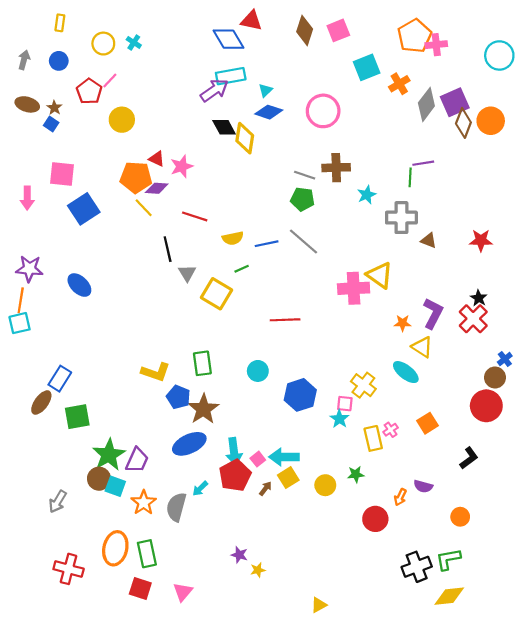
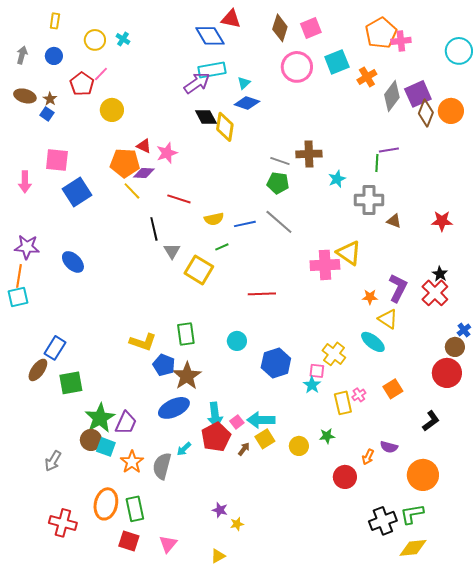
pink circle: (323, 111) -> (297, 67), moved
orange circle: (460, 517) -> (423, 475), size x1.8
yellow triangle: (319, 605) -> (218, 556), moved

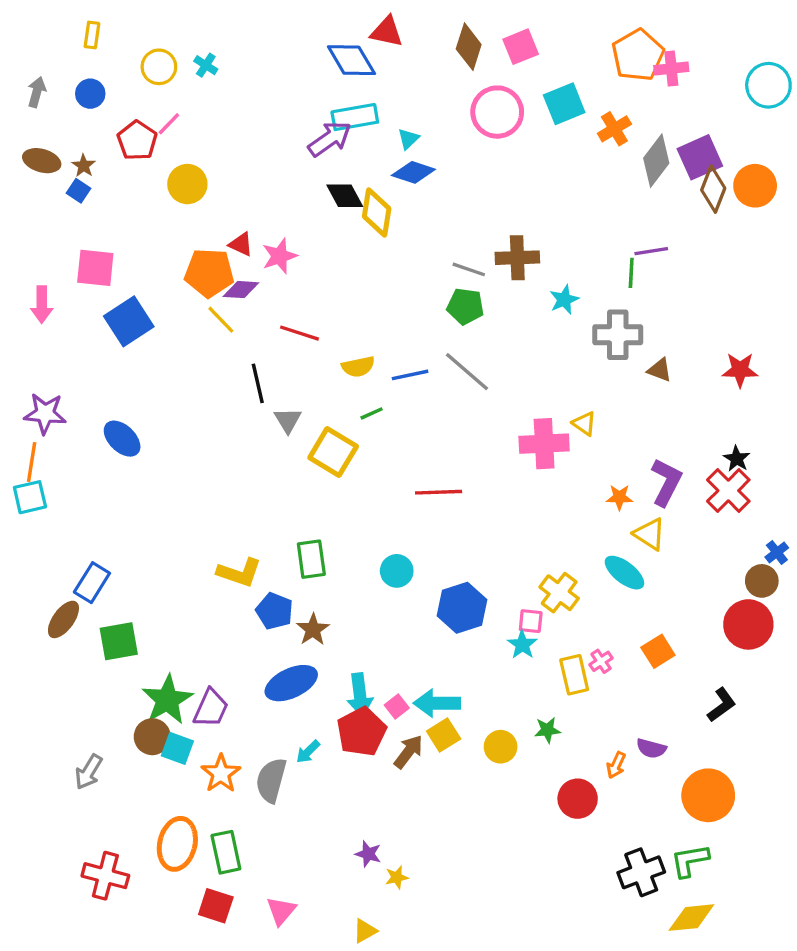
yellow triangle: (349, 253) -> (584, 424), size x0.6
brown star: (187, 376) -> (313, 629), size x0.7
brown arrow: (244, 449) -> (408, 752), size x1.5

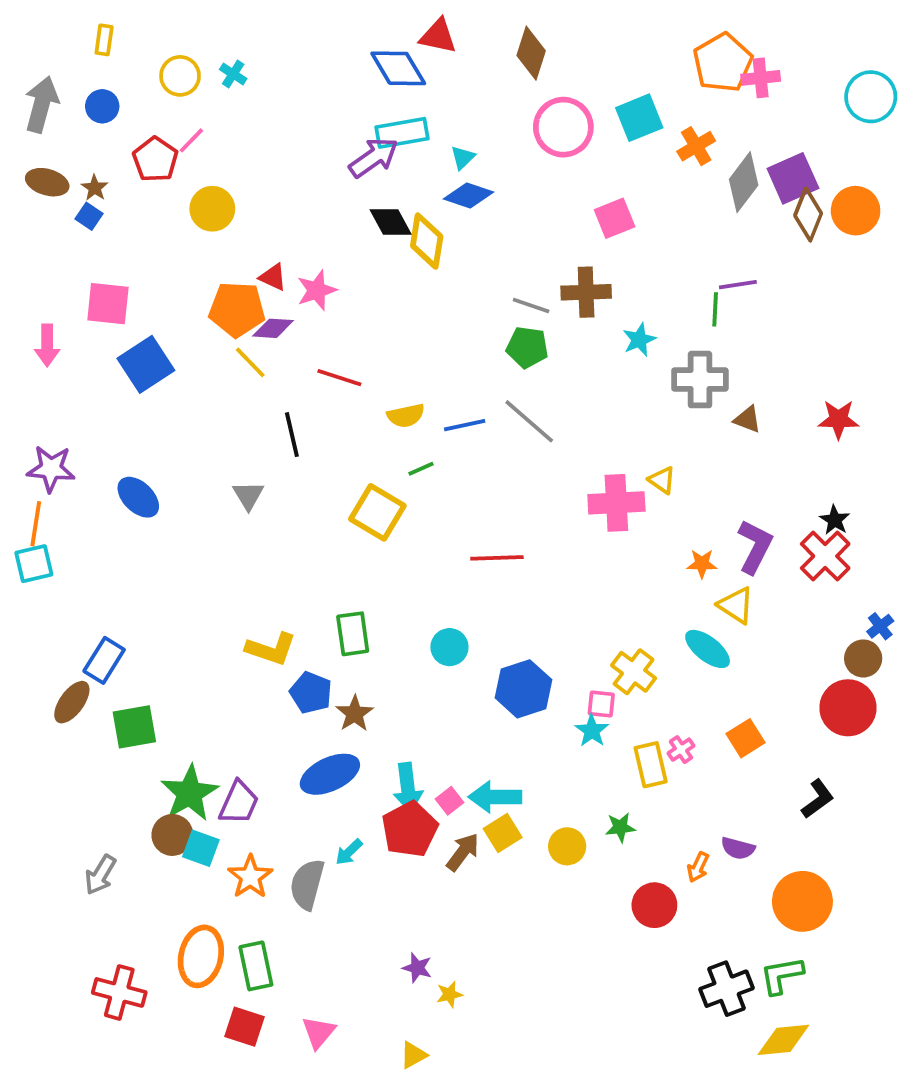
pink square: (521, 47) -> (615, 218), moved
gray arrow: (37, 92) -> (41, 104), size x1.6
gray triangle: (288, 420) -> (248, 495), moved

